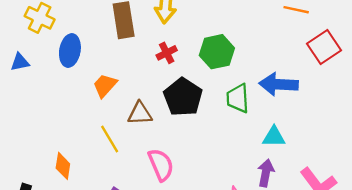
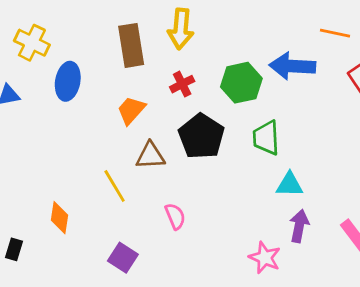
blue arrow: (279, 84) -> (292, 66), moved
orange trapezoid: (105, 85) -> (131, 110), moved
cyan triangle: (274, 137) -> (290, 185), moved
pink semicircle: (161, 165) -> (175, 216), size x0.7

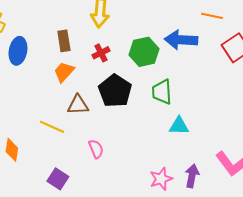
brown rectangle: (131, 45) -> (64, 41), moved, size x0.7
yellow line: (115, 186) -> (52, 127), turned -35
purple arrow: (299, 226) -> (192, 176), moved
pink star: (265, 258) -> (161, 179), turned 30

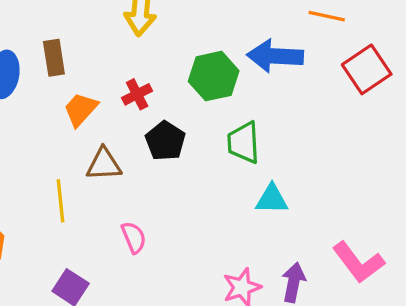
brown rectangle: (64, 41) -> (54, 58), moved
red cross: (101, 53) -> (137, 94), moved
black pentagon: (115, 91) -> (165, 141), size x0.7
yellow line: (52, 127) -> (61, 201), turned 60

